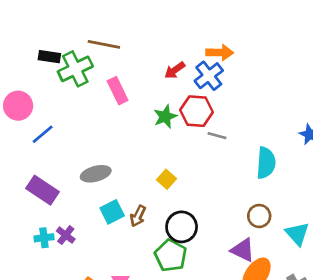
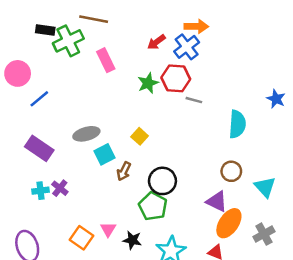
yellow square: (167, 179) -> (140, 136), moved
cyan square: (112, 212) -> (105, 154), moved

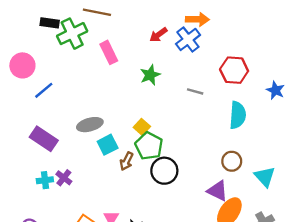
red hexagon: (176, 78) -> (234, 70), moved
green pentagon: (153, 206) -> (149, 146), moved

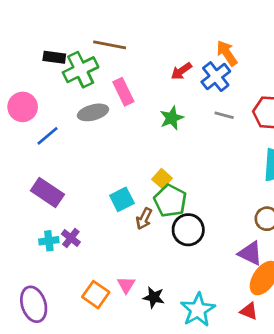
orange arrow: (197, 19) -> (227, 53), turned -125
gray line: (195, 91) -> (224, 115), moved
gray ellipse: (90, 125) -> (93, 112), moved

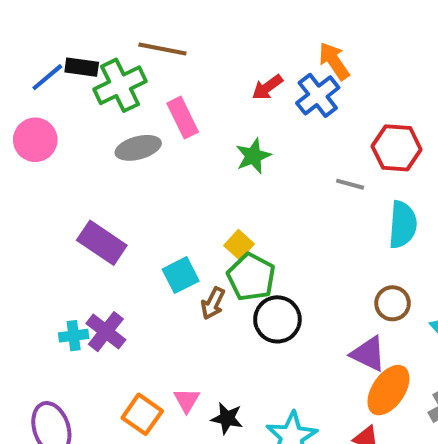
gray line: (224, 115) -> (350, 184), moved
blue line: (47, 136) -> (47, 77), moved
purple rectangle: (47, 192) -> (102, 243), moved
purple cross: (71, 238) -> (106, 332), size x1.4

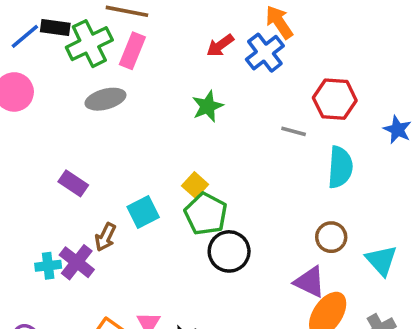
pink rectangle: (183, 118) -> (132, 51), moved, turned 48
purple rectangle: (102, 243) -> (73, 183), size x0.7
brown arrow: (213, 303) -> (105, 237), moved

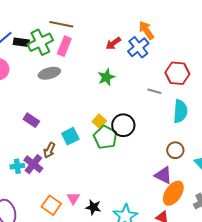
black rectangle: (55, 27) -> (21, 42), moved
black circle: (229, 251) -> (123, 125), moved

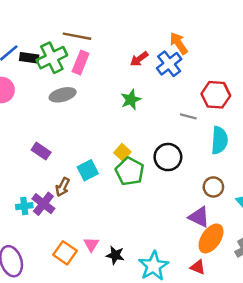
black circle: (123, 125) -> (168, 157), moved

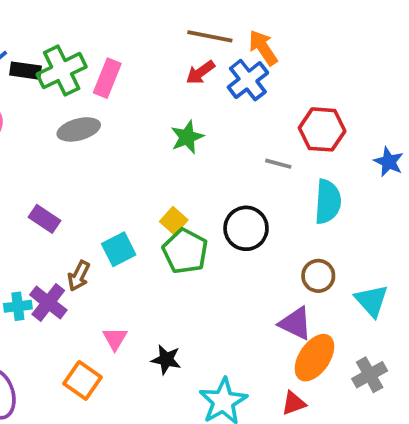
brown line: (77, 36) -> (210, 36), moved
pink triangle: (91, 244) -> (115, 339), moved
black star: (115, 255) -> (166, 360), moved
red triangle: (198, 267) -> (294, 403), turned -42

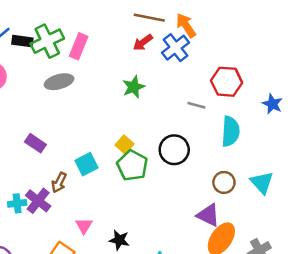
cyan triangle: (372, 301) -> (262, 182), moved

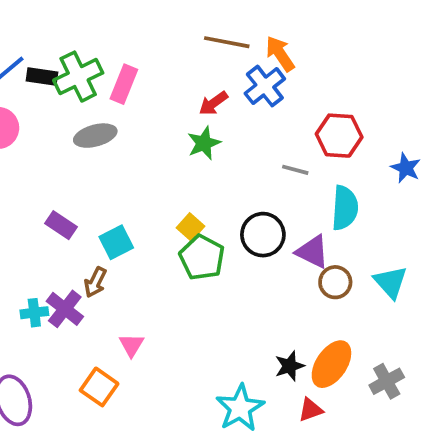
red arrow: (143, 42) -> (213, 103), moved
cyan square: (87, 164) -> (116, 242), moved
purple triangle: (208, 215) -> (312, 252), moved
black star: (119, 240) -> (290, 366), moved, turned -30

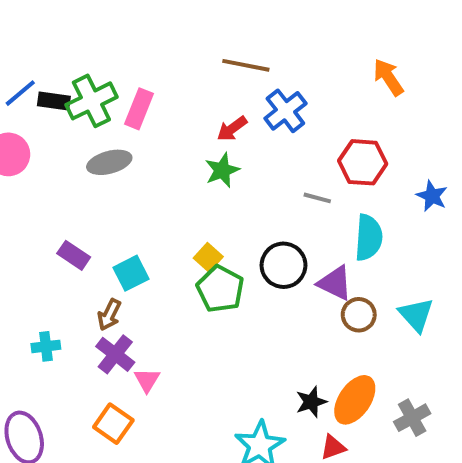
orange arrow: (280, 54) -> (388, 77), moved
purple cross: (65, 309) -> (115, 354), moved

